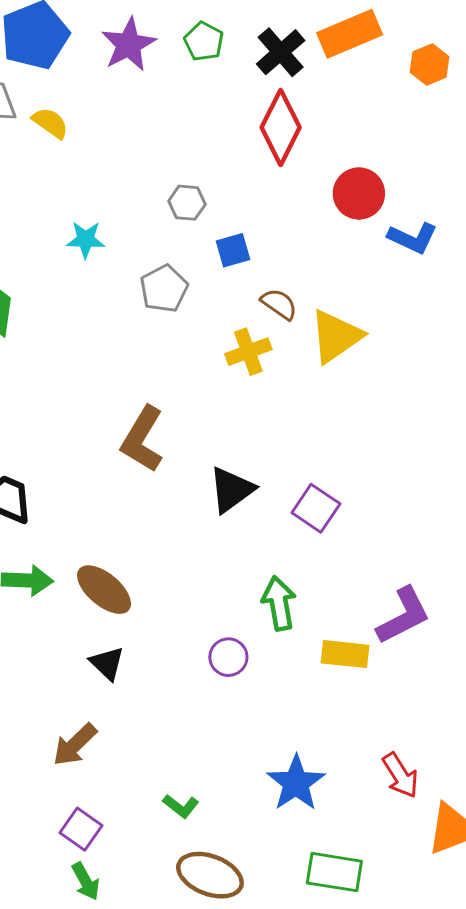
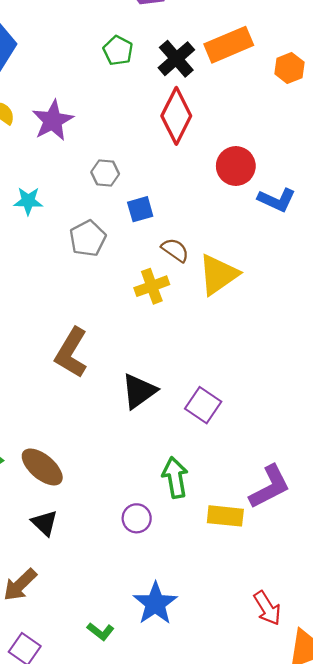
purple star: (129, 45) -> (53, 121), moved
blue star: (296, 783) -> (155, 603), moved

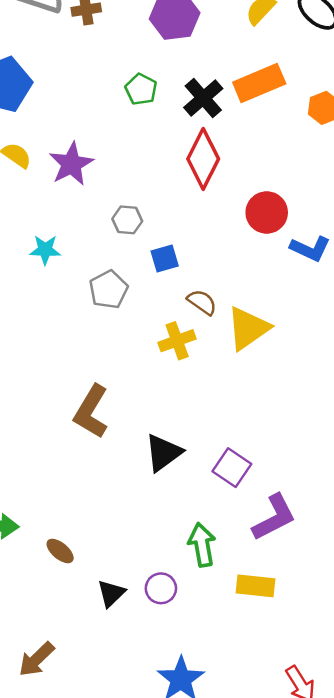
brown ellipse: (42, 467) -> (60, 551), moved, size x0.6
purple L-shape: (270, 487) -> (274, 517), moved
black triangle: (45, 523) -> (111, 593), moved, turned 32

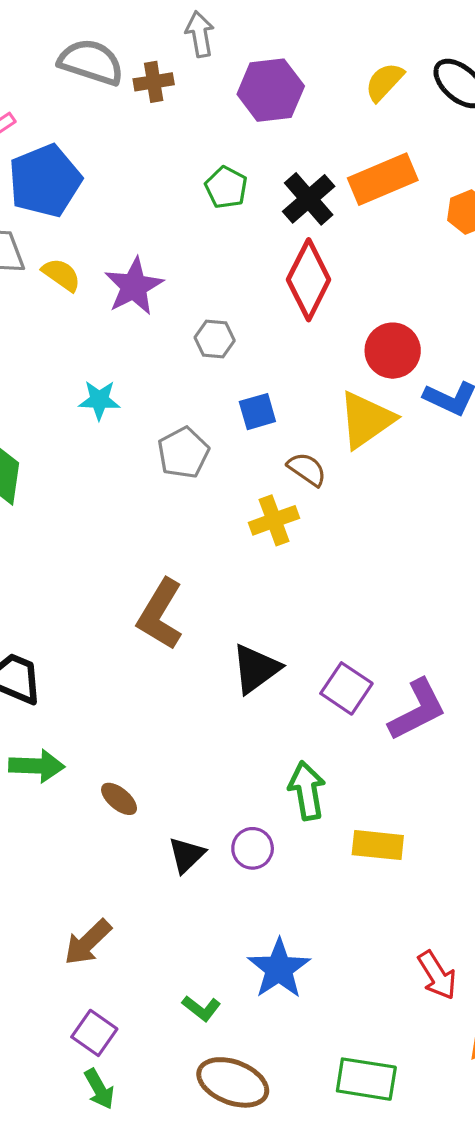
gray hexagon: (127, 220) -> (215, 339), moved
yellow triangle: (248, 328) -> (366, 420), moved
purple L-shape: (274, 517) -> (417, 710), moved

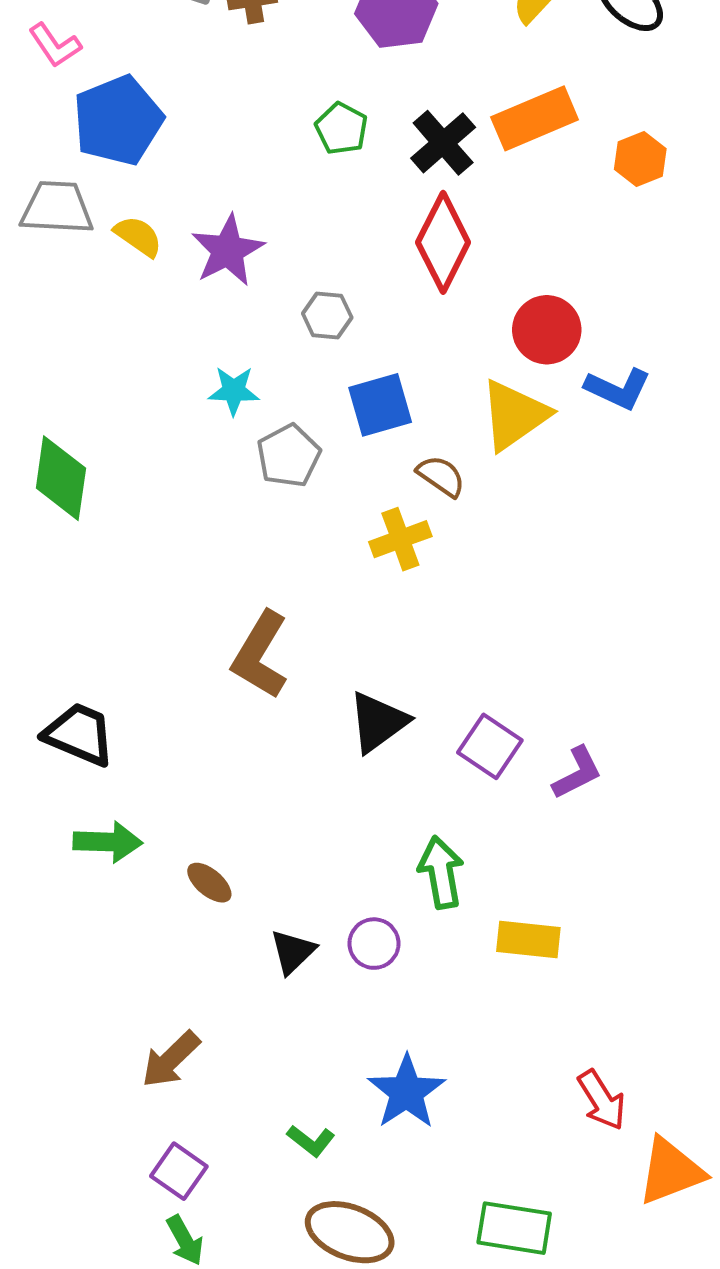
cyan star: (99, 400) -> (234, 391), moved
blue square: (257, 412) -> (380, 405), size x1.4
purple L-shape: (417, 710) -> (577, 773), size x0.7

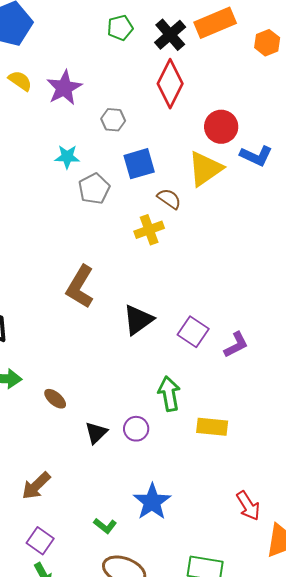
green pentagon: (341, 129) -> (120, 28), turned 30

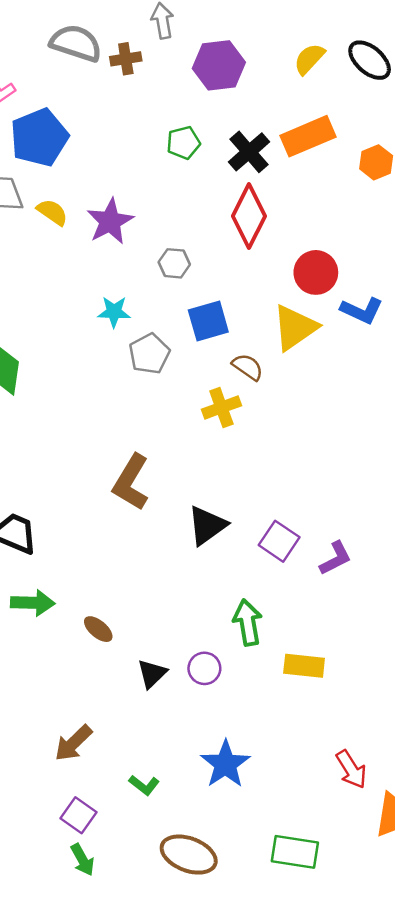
green L-shape: (105, 526) -> (144, 785), moved

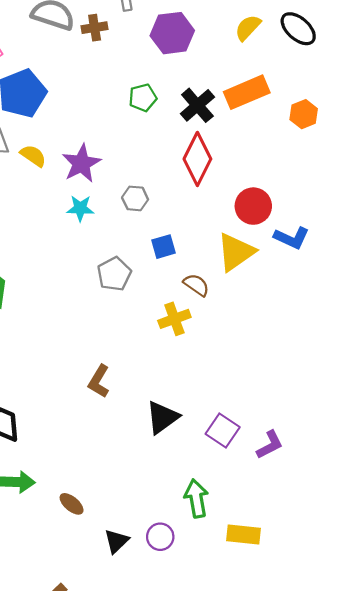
cyan star: (114, 312) -> (80, 208), moved
blue square: (208, 321) -> (164, 247), size x0.7
brown L-shape: (131, 482) -> (99, 381), size x0.7

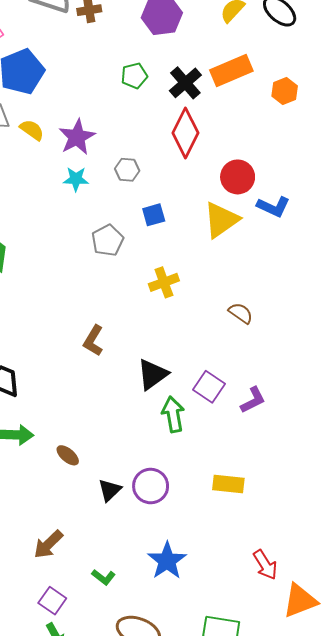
brown semicircle: (196, 285) -> (241, 313), moved
green arrow: (196, 498) -> (173, 414), moved
purple circle: (160, 537) -> (151, 486), size x1.4

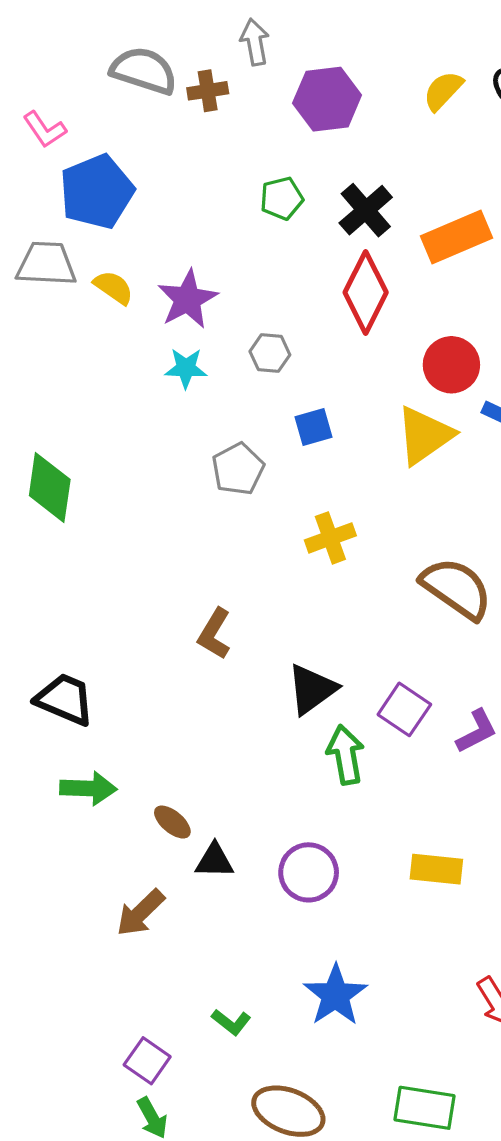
orange rectangle: (231, 71) -> (456, 237), moved
brown semicircle: (241, 313) -> (456, 588), size x1.8
black triangle: (110, 490) -> (214, 861), moved, turned 45
brown arrow: (48, 544) -> (140, 913), moved

